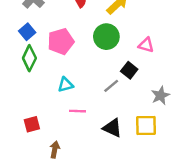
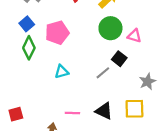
green circle: (106, 37) -> (110, 28), moved
pink line: (78, 111) -> (72, 113), moved
red square: (32, 124) -> (16, 114), moved

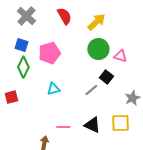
blue square: (27, 24) -> (21, 45), turned -32
red square: (16, 114) -> (11, 97), moved

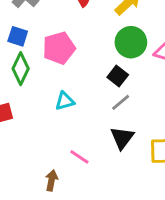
black square: (106, 77) -> (118, 76), moved
black triangle: (92, 125) -> (122, 138), moved, turned 42
pink line: (63, 127) -> (79, 157), turned 32

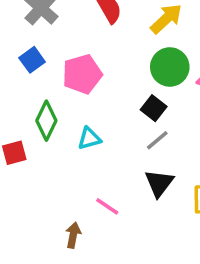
blue square: (18, 36) -> (32, 60), turned 36
green diamond: (21, 69) -> (46, 121), moved

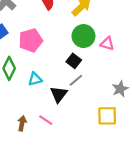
black triangle: (159, 183) -> (59, 94), moved
brown arrow: (73, 235) -> (22, 123), moved

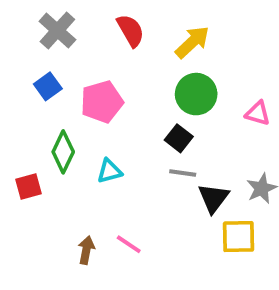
pink triangle: (107, 44) -> (258, 113), moved
gray line: (76, 80) -> (183, 173), turned 48
black triangle: (59, 94) -> (213, 198), moved

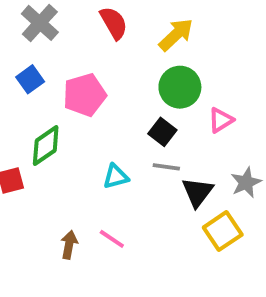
pink triangle: (258, 113) -> (221, 120), moved, turned -48
green diamond: (63, 152) -> (46, 145), turned 30
cyan triangle: (109, 171) -> (116, 177), moved
yellow square: (238, 237) -> (223, 231), turned -33

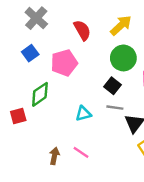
red semicircle: (114, 23) -> (82, 30), moved

